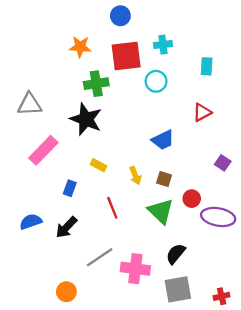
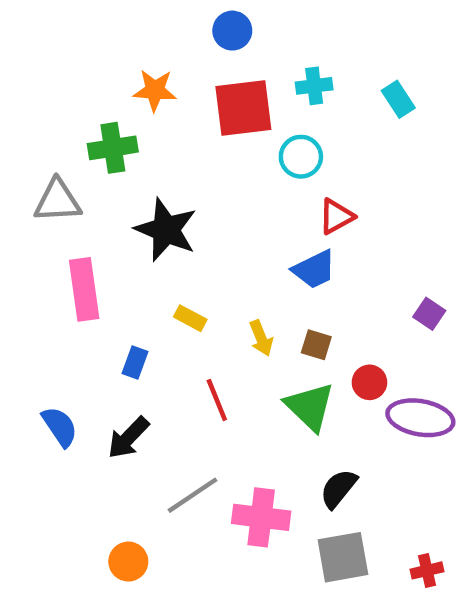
cyan rectangle: (207, 66) -> (398, 99), moved, turned -36
green cross: (96, 84) -> (113, 148), moved
red triangle: (202, 112) -> (336, 216), moved
pink rectangle: (43, 150) -> (84, 289), turned -52
blue semicircle: (31, 222) -> (60, 427), turned 75

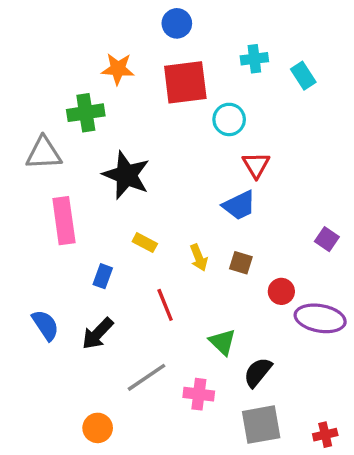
cyan cross: (314, 86) -> (254, 59), moved
red triangle: (336, 216) -> (256, 165), turned -32
green triangle: (310, 407) -> (222, 342), moved, size x0.7
pink cross: (261, 517) -> (199, 394), size x0.7

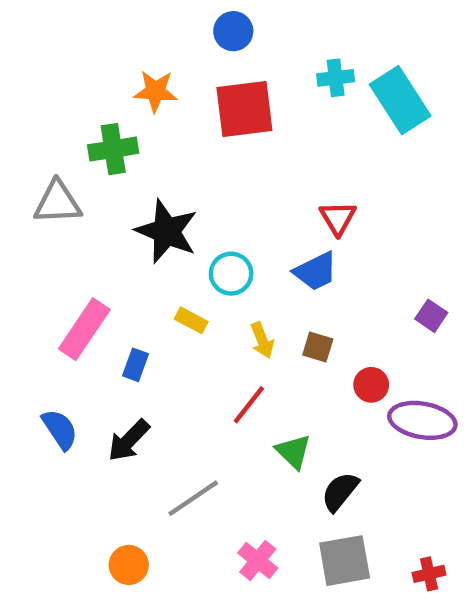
cyan rectangle: (303, 76) -> (400, 100), size x1.8
cyan circle: (229, 119) -> (231, 274), moved
pink rectangle: (64, 221) -> (84, 329), moved, turned 42
red line: (165, 305) -> (249, 405), moved, turned 60
pink cross: (199, 394) -> (258, 561), moved, turned 32

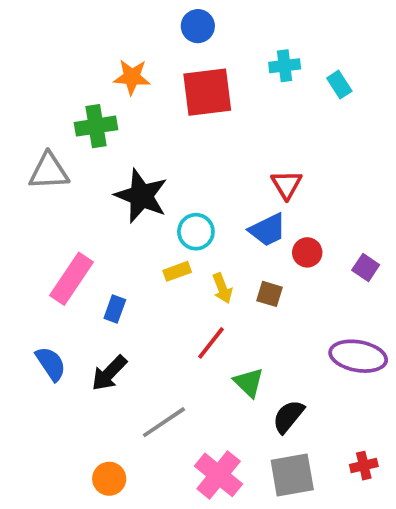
cyan rectangle: (400, 100) -> (339, 85), size x0.5
yellow rectangle: (191, 320) -> (177, 271), moved, turned -48
red circle: (371, 385) -> (307, 252), moved
pink cross: (258, 561) -> (219, 475), size x1.4
red cross: (429, 574) -> (364, 466), moved

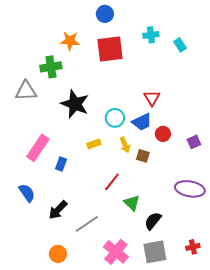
cyan circle: (196, 232) -> (115, 118), moved
purple square: (366, 268) -> (194, 142), turned 32
yellow arrow: (222, 288) -> (125, 145), moved
black arrow: (109, 373) -> (58, 210), moved

